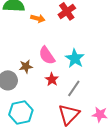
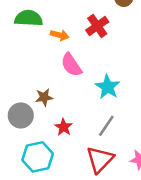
pink semicircle: (47, 55) -> (71, 65), moved
red star: (52, 79) -> (64, 127), moved

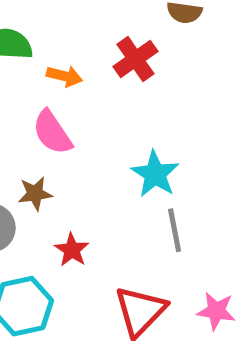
pink semicircle: (71, 65) -> (52, 132), moved
gray line: (106, 126) -> (175, 230), moved, turned -45

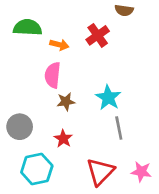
pink semicircle: (52, 132) -> (53, 75), turned 40
brown star: (35, 194) -> (66, 102), moved

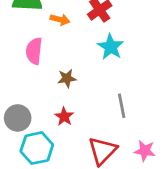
pink semicircle: (53, 75) -> (34, 51), moved
cyan star: (108, 98) -> (111, 47), moved
gray circle: (20, 127) -> (18, 118), moved

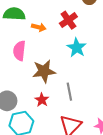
brown star: (67, 78) -> (44, 71), size x1.6
gray line: (122, 106) -> (69, 92), moved

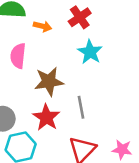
red star: (42, 100) -> (46, 117), size x1.5

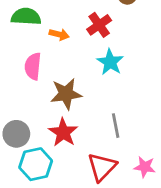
gray line: (81, 107) -> (116, 126), moved

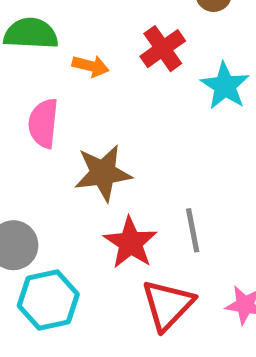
cyan star: (110, 62) -> (225, 86), moved
red star: (63, 132) -> (130, 243), moved

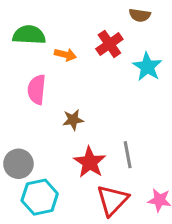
brown star: (103, 173) -> (73, 120), size x0.6

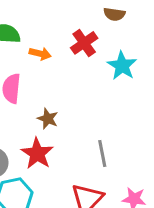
brown star: (73, 120) -> (48, 119), turned 30
red star: (90, 162) -> (37, 154), moved

